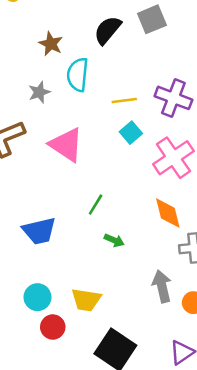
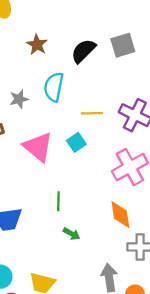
brown star: (51, 44) -> (37, 45), moved
cyan square: (131, 133) -> (76, 142), moved
green line: (96, 205) -> (58, 201), turned -36

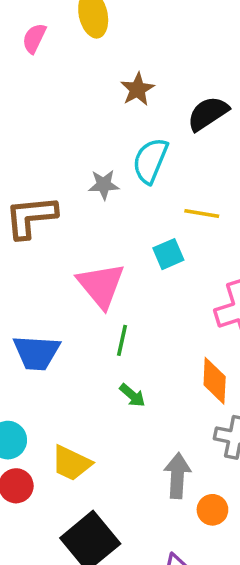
gray star: (19, 99) -> (104, 185), moved
pink triangle: (38, 147) -> (101, 285), moved

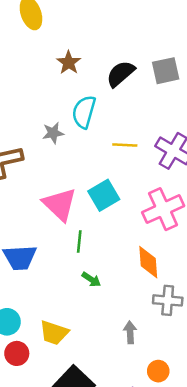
cyan square: (168, 254) -> (104, 195), moved, size x1.4
gray arrow: (177, 476) -> (130, 332), size x0.7
orange circle: (212, 510) -> (158, 371), moved

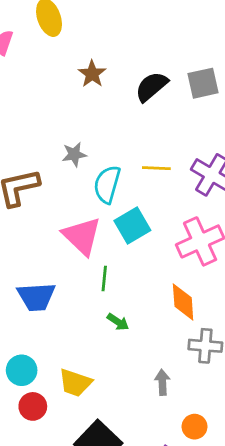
cyan semicircle: (84, 112) -> (107, 184), moved

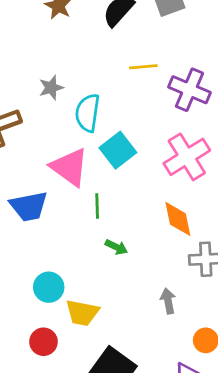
yellow line: (156, 168) -> (143, 67), moved
blue trapezoid: (36, 297) -> (29, 206), moved
cyan circle: (22, 370) -> (49, 287), moved

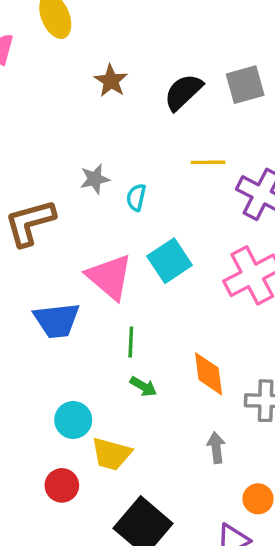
cyan semicircle: (88, 113) -> (136, 197), moved, size x0.6
green line: (97, 206) -> (131, 342), moved
orange diamond: (178, 219) -> (209, 374), moved
green arrow: (116, 247) -> (143, 387), moved

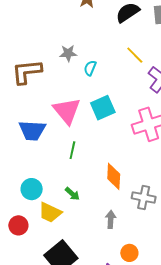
yellow line: (208, 162) -> (135, 55), turned 36
green arrow: (143, 387) -> (72, 194), moved

